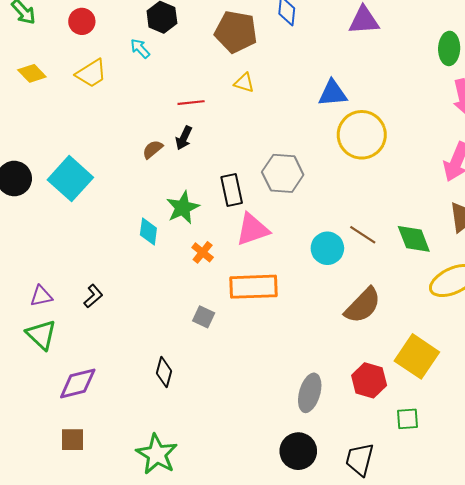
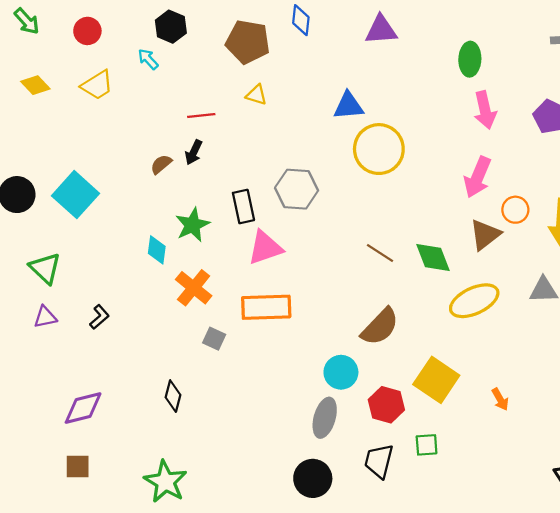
cyan circle: (327, 248) -> (341, 372), moved
orange cross: (203, 252) -> (194, 288), moved, size x1.6
green triangle: (41, 335) -> (45, 268), moved
black trapezoid: (360, 459) -> (379, 461), moved

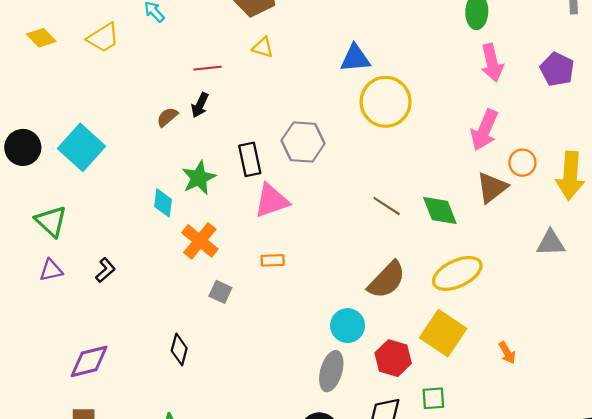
yellow ellipse: (474, 301) -> (457, 273), moved
orange rectangle: (266, 307) -> (273, 260), size x0.5

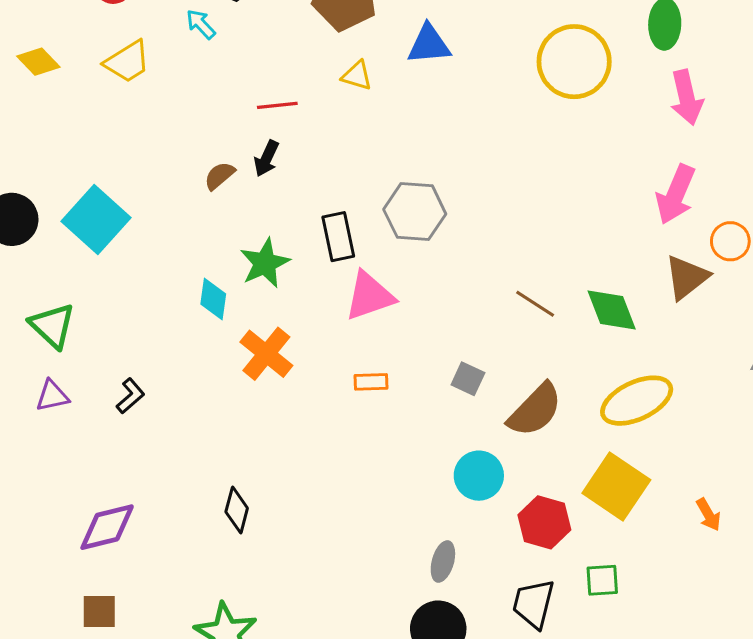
blue triangle: (355, 58) -> (429, 44), moved
yellow circle: (386, 102) -> (574, 62), moved
gray square: (220, 292) -> (468, 379), moved
gray ellipse: (331, 371) -> (443, 561), moved, size x0.7

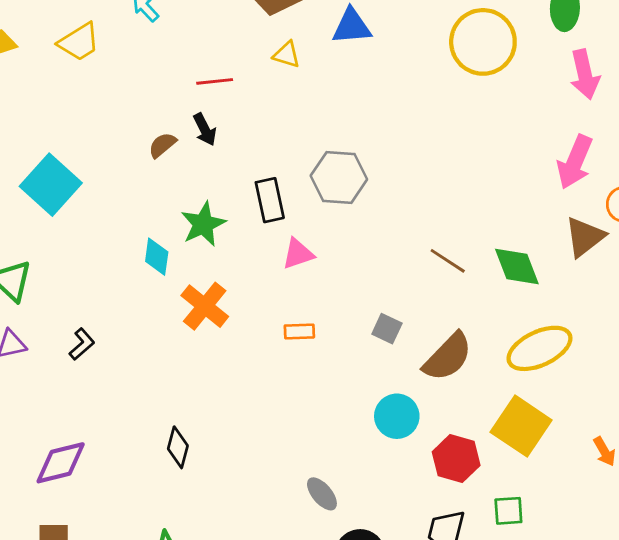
black arrow: (266, 158) -> (205, 129), turned -52
pink triangle: (369, 296) -> (298, 254), size x0.7
gray ellipse: (443, 561) -> (322, 494), moved, turned -56

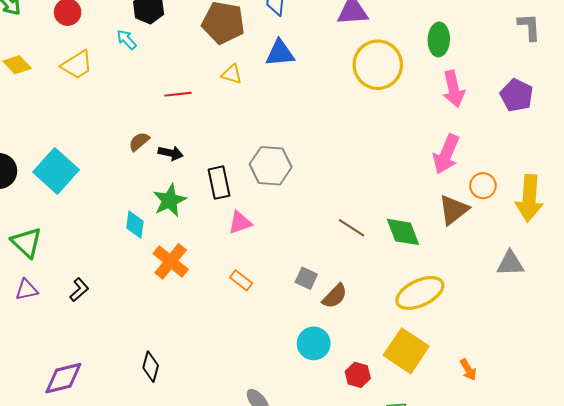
black arrow: (205, 129) -> (171, 153), moved, turned -50
orange rectangle: (299, 331) -> (241, 280), turned 40
brown semicircle: (448, 357) -> (335, 296), moved, size x0.7
red hexagon: (456, 459) -> (358, 375), size x0.7

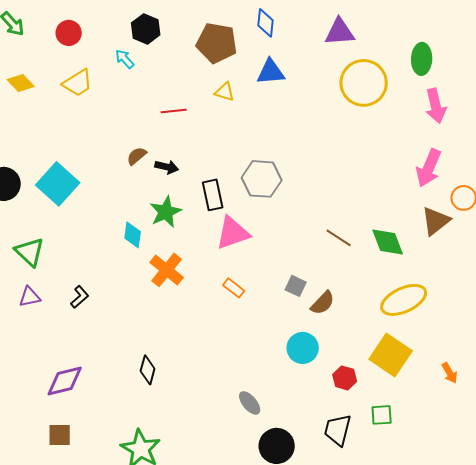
pink triangle: (240, 222) -> (233, 233), size x1.5

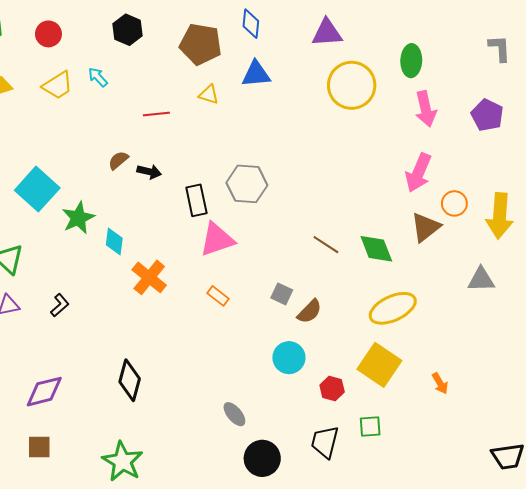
cyan arrow: (125, 59) -> (98, 77), moved
green star: (166, 212) -> (78, 218), moved
black diamond: (148, 370) -> (130, 380), size x1.4

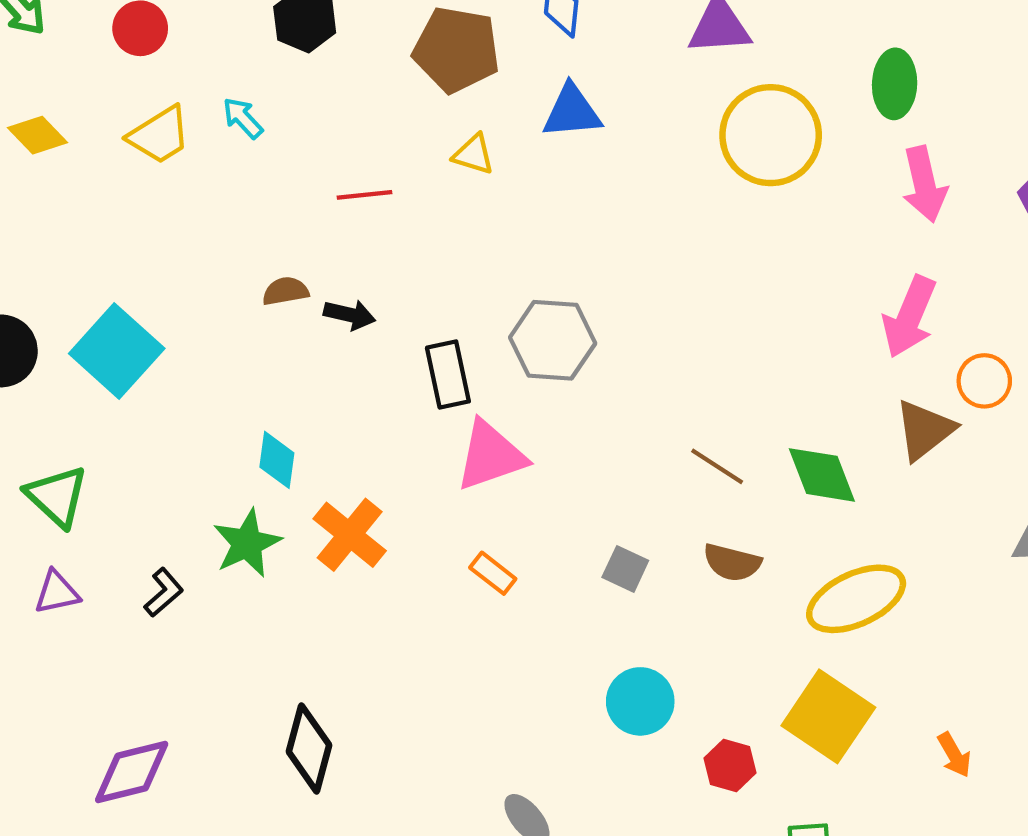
brown semicircle: (118, 160) -> (285, 291), turned 30
green star: (78, 218) -> (247, 543), moved
brown semicircle: (309, 311) -> (732, 563), moved, turned 60

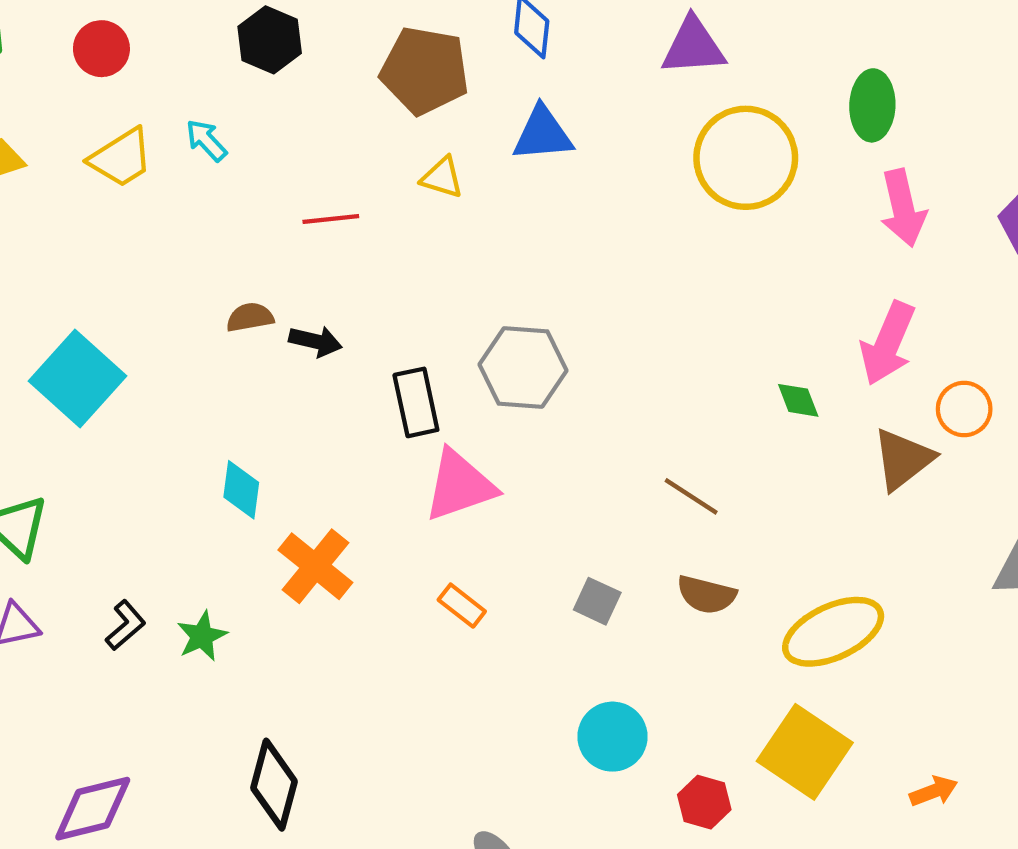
green diamond: (822, 475) -> (798, 400), moved, size x0.6
green star: (247, 543) -> (202, 636), moved, size x0.7
orange arrow: (954, 755) -> (934, 791), turned -81

